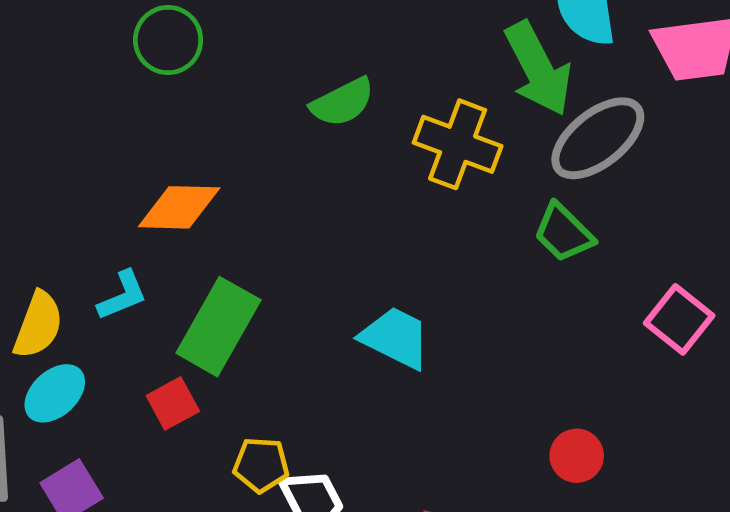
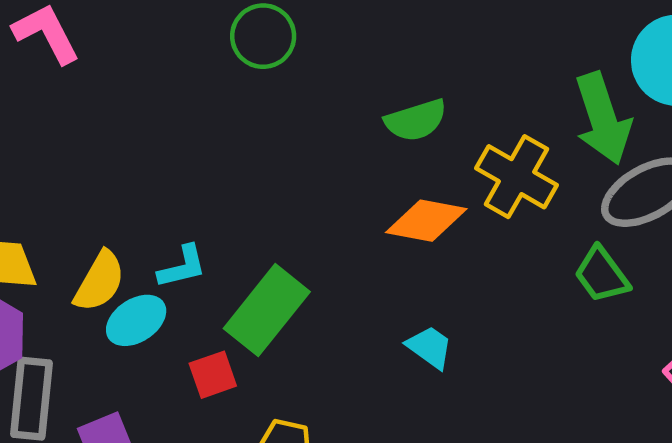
orange diamond: (179, 207) -> (426, 221), moved
cyan trapezoid: (395, 338) -> (430, 347), size x0.7
cyan ellipse: (55, 393) -> (136, 320), moved

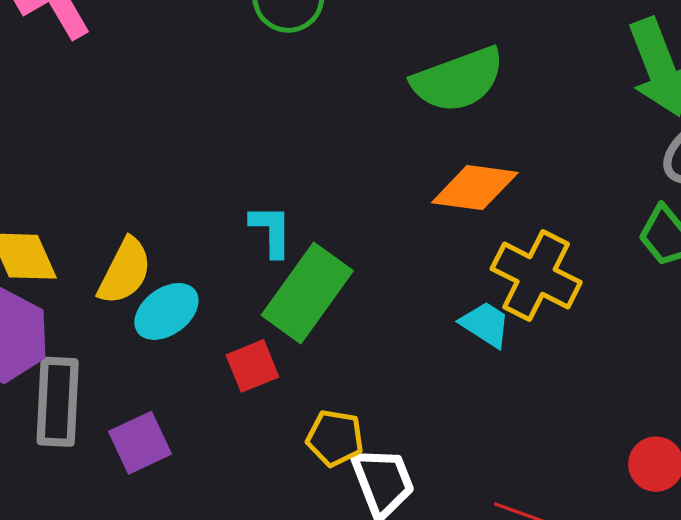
green semicircle: (416, 120) -> (458, 80), size x1.4
yellow cross: (516, 177) -> (536, 275), moved
cyan L-shape: (182, 267) -> (271, 231), moved, turned -74

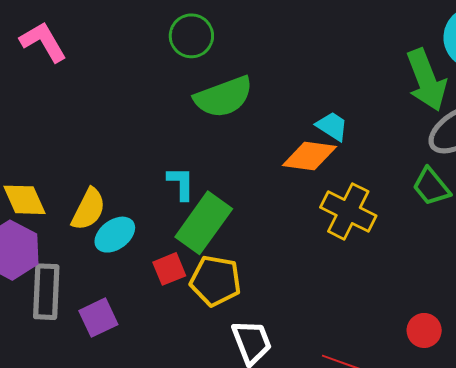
green semicircle: (458, 80) -> (224, 97), moved
cyan trapezoid: (485, 324) -> (332, 126), moved
yellow pentagon: (335, 438) -> (215, 281), moved, size x1.4

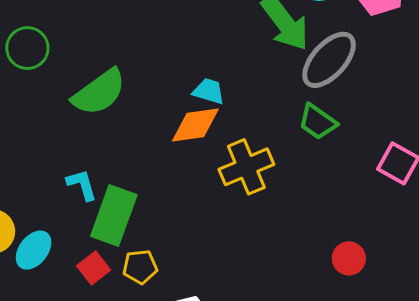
green circle: (191, 36) -> (27, 48), moved
yellow cross: (348, 211) -> (246, 167), turned -34
yellow pentagon: (215, 281) -> (140, 267), size x0.7

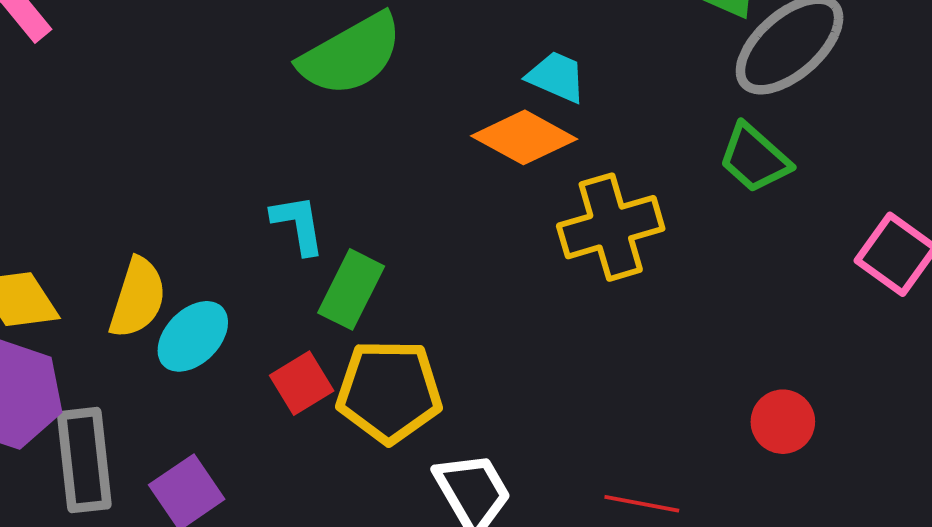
orange diamond: (195, 125) -> (524, 137), turned 30
green rectangle: (114, 216) -> (351, 289), size x0.7
yellow pentagon: (140, 267) -> (389, 391), size x1.6

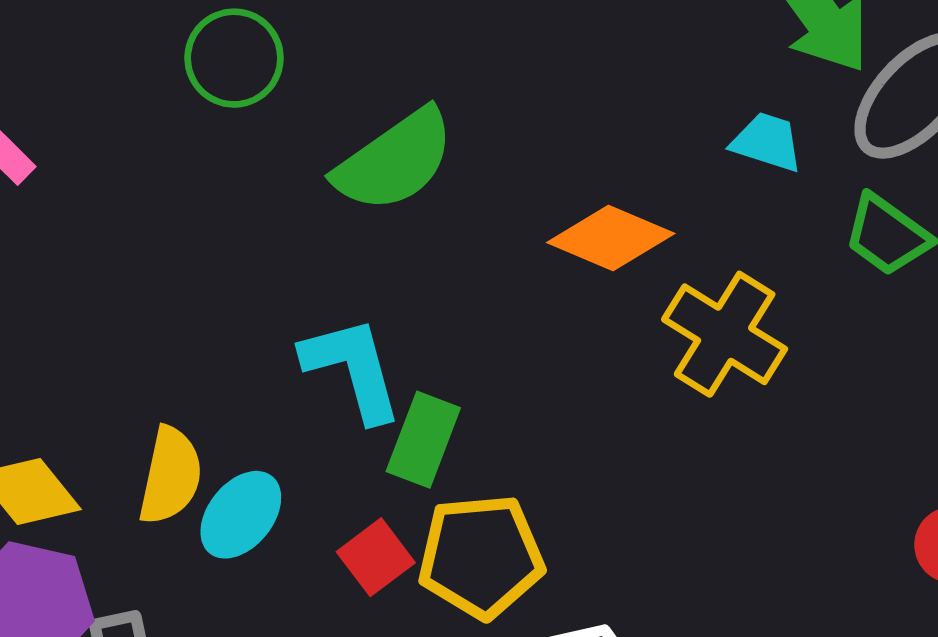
cyan trapezoid: (557, 77) -> (767, 142), moved
cyan L-shape: (298, 224) -> (352, 369), size x1.5
yellow cross: (611, 227) -> (725, 334), turned -36

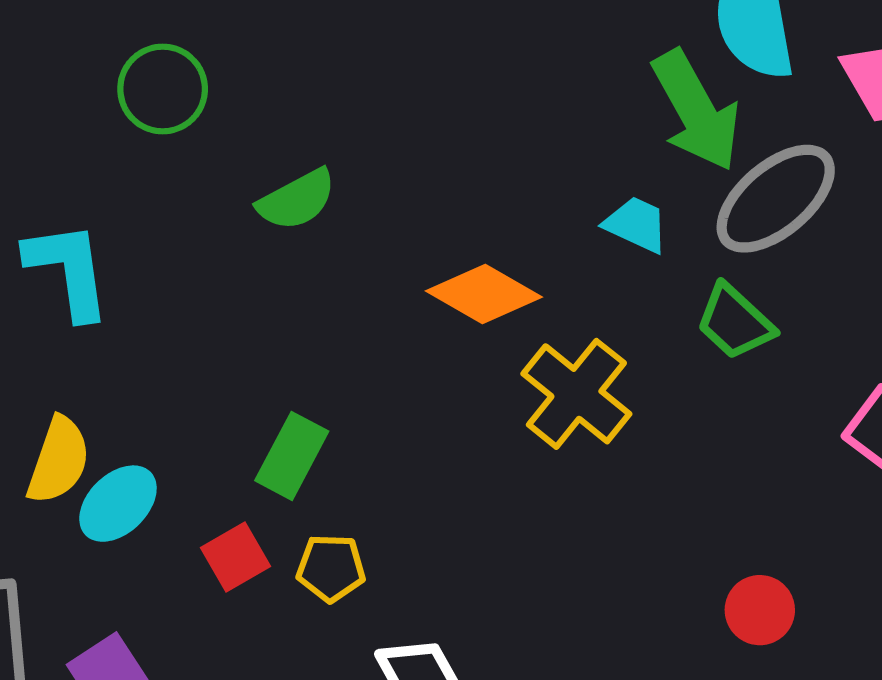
green semicircle: (395, 160) -> (297, 200), size x0.7
cyan L-shape: (352, 369) -> (68, 270), moved
yellow pentagon: (481, 556) -> (331, 568), size x0.6

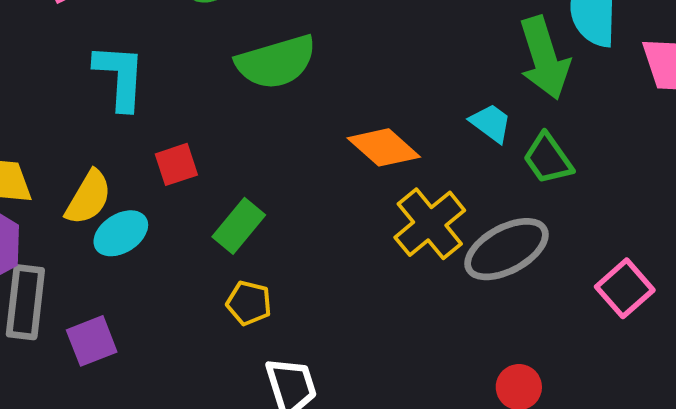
gray ellipse: (776, 199) -> (506, 249), moved
green semicircle: (297, 200) -> (276, 62), size x1.5
green trapezoid: (735, 322) -> (548, 159), moved
red square: (236, 557) -> (176, 164), moved

